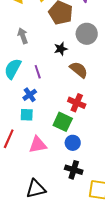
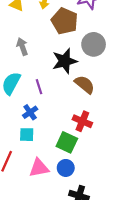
black star: (61, 49) -> (65, 61), size x1.6
blue circle: (73, 143) -> (66, 168), moved

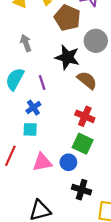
black star: (65, 61) -> (67, 57), turned 30
green square: (67, 142) -> (83, 144), moved

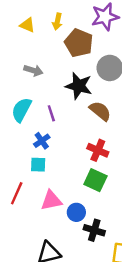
gray arrow: (26, 43) -> (33, 70), turned 126
blue circle: (68, 162) -> (76, 212), moved

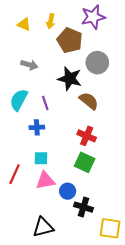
blue cross: (42, 141) -> (37, 127), turned 32
cyan square: (38, 165) -> (41, 158), moved

